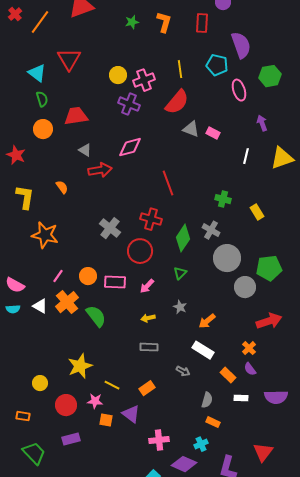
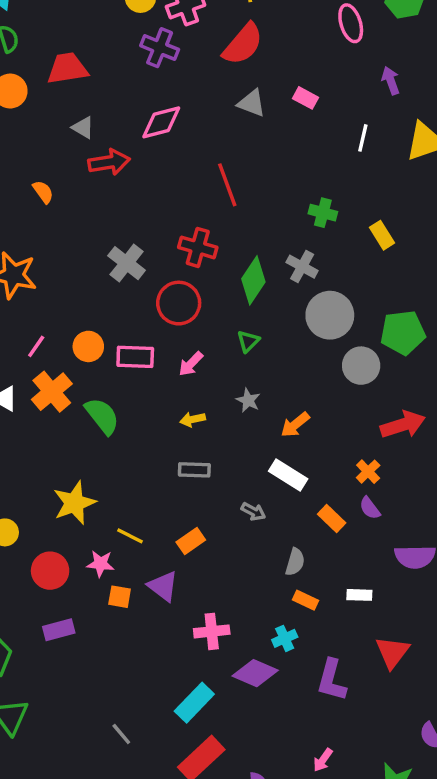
gray triangle: (191, 129) -> (252, 103), moved
white rectangle: (241, 398) -> (359, 595), moved

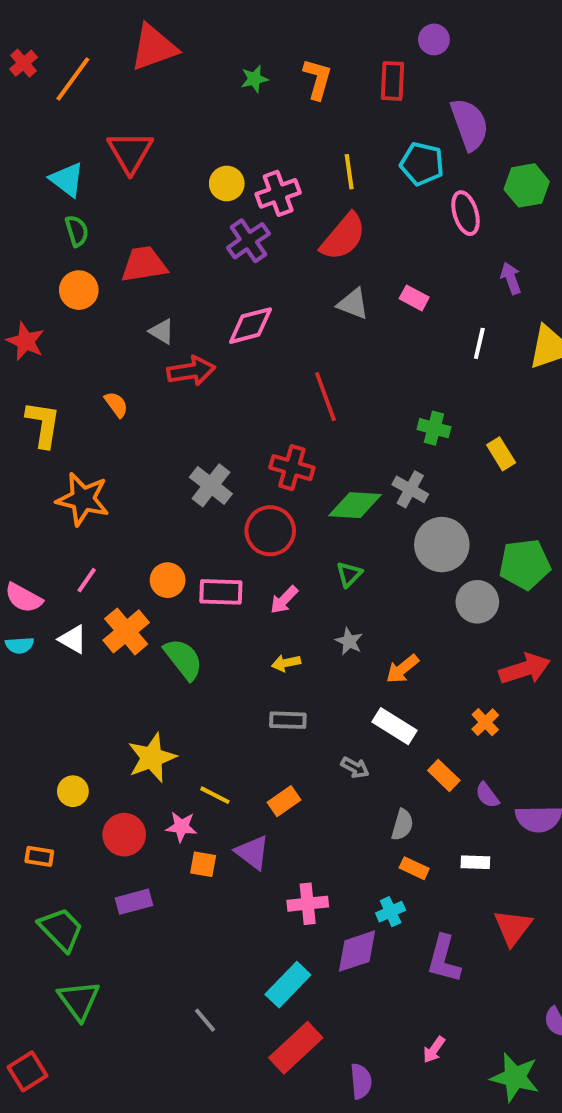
purple cross: (160, 48) -> (248, 241), turned 33
green diamond: (253, 280) -> (355, 505), turned 60
pink line: (36, 346) -> (87, 580), moved
purple semicircle: (370, 508) -> (487, 795), moved
purple diamond: (255, 673) -> (357, 951), turned -42

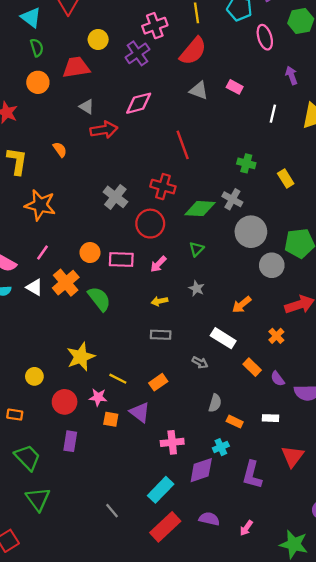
yellow circle: (227, 184) -> (98, 40), moved
orange arrow: (402, 669) -> (242, 305), moved
gray semicircle: (402, 825) -> (215, 403), moved
purple rectangle: (134, 902) -> (70, 441), turned -66
purple semicircle: (361, 1081) -> (209, 519), moved, turned -72

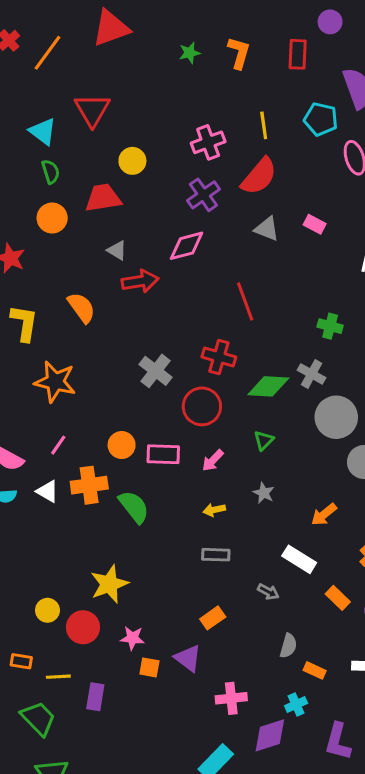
purple cross: (137, 53) -> (203, 195), moved
orange semicircle: (60, 149) -> (81, 308), size x1.5
orange cross: (66, 283) -> (89, 485), turned 32
yellow line: (118, 379) -> (58, 677), moved, turned -30
red circle: (65, 402) -> (83, 627), moved

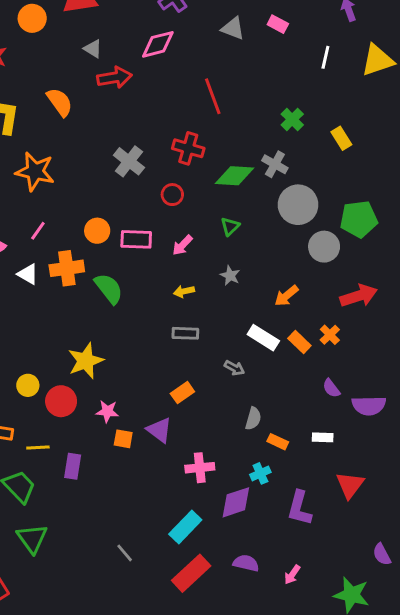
green cross: (330, 326) -> (292, 119), turned 30
red circle: (202, 406) -> (172, 195), size x0.6
orange rectangle: (338, 598) -> (299, 342), moved

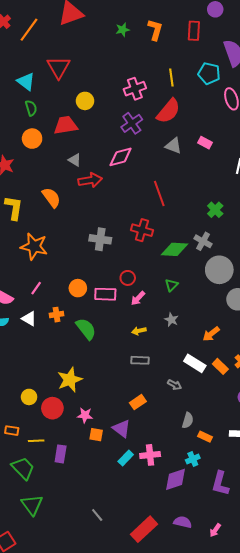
gray cross: (129, 161) -> (100, 239), turned -30
red circle: (172, 195) -> (128, 278), moved
orange cross: (67, 268) -> (56, 315), size x0.6
cyan rectangle: (185, 527) -> (126, 458), moved, size x0.7

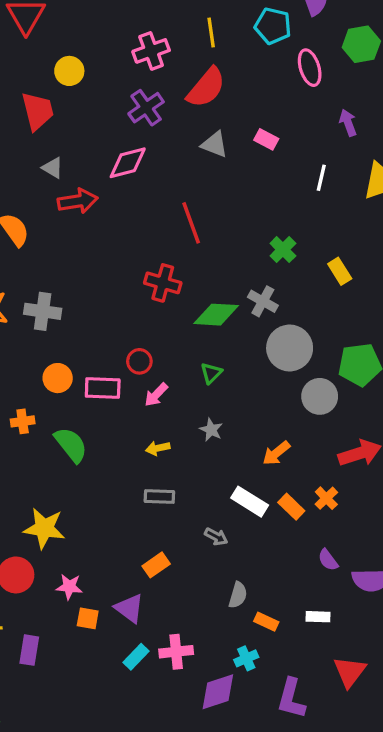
red trapezoid: (66, 125) -> (38, 111), turned 85
gray cross: (100, 239) -> (43, 311), moved
yellow star: (70, 380) -> (44, 528), turned 30

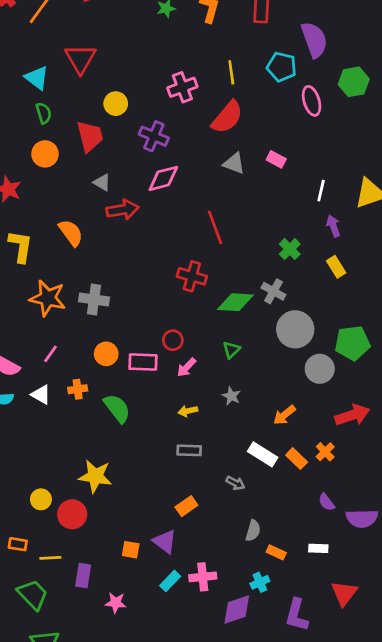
purple cross: (146, 108) -> (154, 136), moved, turned -32
purple arrow: (348, 123) -> (333, 226), moved
pink star: (69, 587) -> (116, 603), moved

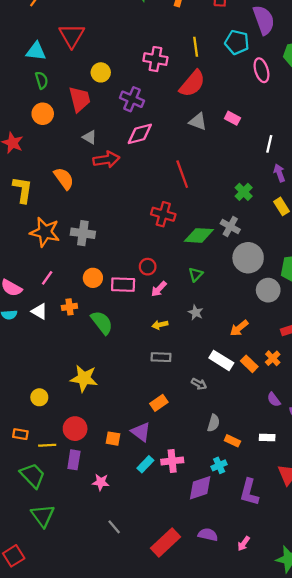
cyan triangle: (37, 78) -> (36, 51), turned -30
pink cross: (182, 87) -> (155, 59), turned 30
red circle: (72, 514) -> (75, 429), moved

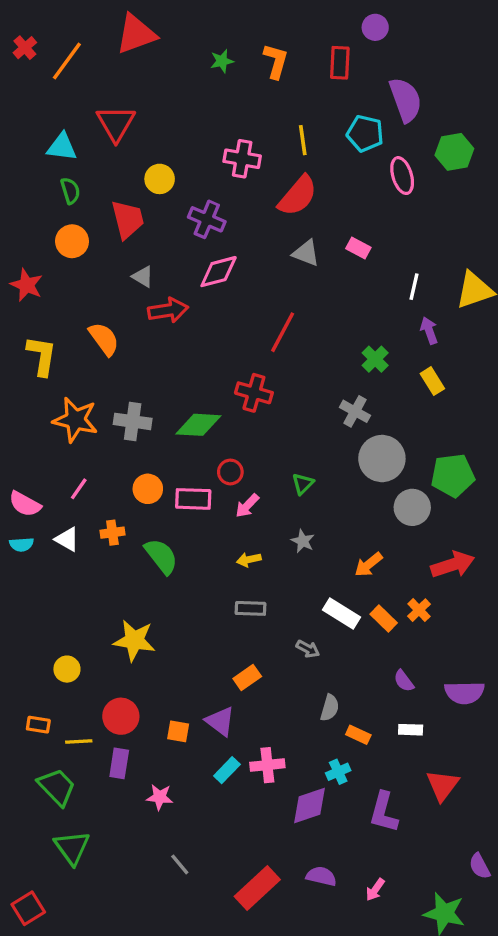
red line: (182, 174) -> (283, 332), turned 48
green diamond: (199, 235) -> (198, 425), moved
purple semicircle: (274, 400) -> (404, 681), moved

